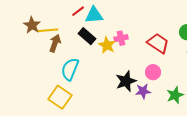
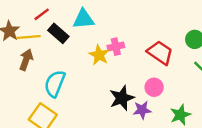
red line: (78, 11) -> (42, 14), moved
black rectangle: (87, 36) -> (58, 33), moved
brown arrow: (55, 43) -> (26, 60), moved

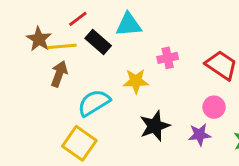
yellow star: (99, 55) -> (136, 81), moved, turned -30
cyan semicircle: (55, 84) -> (94, 103), turned 36
black star: (122, 98) -> (155, 126), moved

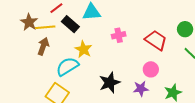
yellow star: (136, 81) -> (83, 49), moved, turned 30

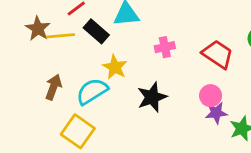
brown arrow: (43, 46) -> (53, 87), moved
black star: (110, 83) -> (152, 97), moved
purple star: (141, 89) -> (216, 113), moved

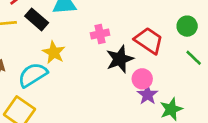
black star: (152, 97) -> (120, 59), moved
purple star: (216, 113) -> (147, 95), turned -30

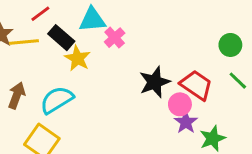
pink cross: (100, 34) -> (115, 38), moved, turned -30
red trapezoid: (149, 41) -> (196, 85), moved
yellow star: (54, 52) -> (77, 58), moved

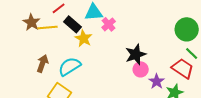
green circle: (230, 45) -> (187, 29), size x1.5
red trapezoid: (196, 85) -> (183, 68), moved
pink circle: (180, 104) -> (141, 69), moved

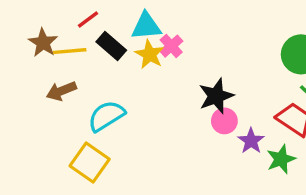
yellow star: (84, 38) -> (150, 54), moved
brown arrow: (42, 63) -> (61, 91), moved, turned -132

